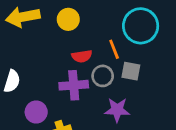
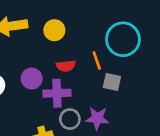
gray circle: (103, 76) -> (70, 119), moved
purple circle: (36, 112) -> (32, 79), moved

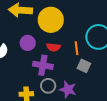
yellow circle: (54, 30) -> (51, 20), size x1.6
purple circle: (32, 79) -> (28, 43), moved

